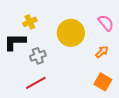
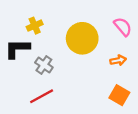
orange arrow: (102, 52) -> (118, 60), turned 32
gray cross: (38, 56) -> (44, 65), turned -35

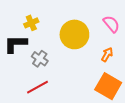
orange arrow: (118, 60) -> (107, 55), turned -48
orange square: (119, 95) -> (108, 86), size x1.4

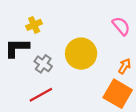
yellow circle: (74, 34) -> (81, 54), moved
orange arrow: (107, 55) -> (125, 66), moved

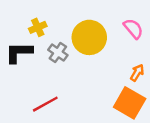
yellow circle: (81, 54) -> (89, 37), moved
gray cross: (43, 64) -> (58, 53), moved

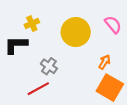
gray cross: (58, 53) -> (49, 66), moved
orange arrow: (137, 73) -> (104, 62), moved

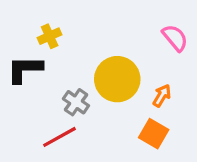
yellow circle: (76, 32) -> (117, 79), moved
orange square: (110, 88) -> (154, 134), moved, size x0.7

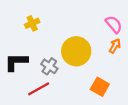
black L-shape: (25, 69) -> (16, 62), moved
orange arrow: (162, 96) -> (115, 46), moved

